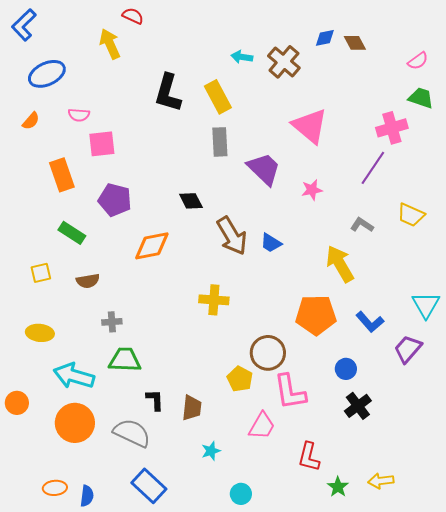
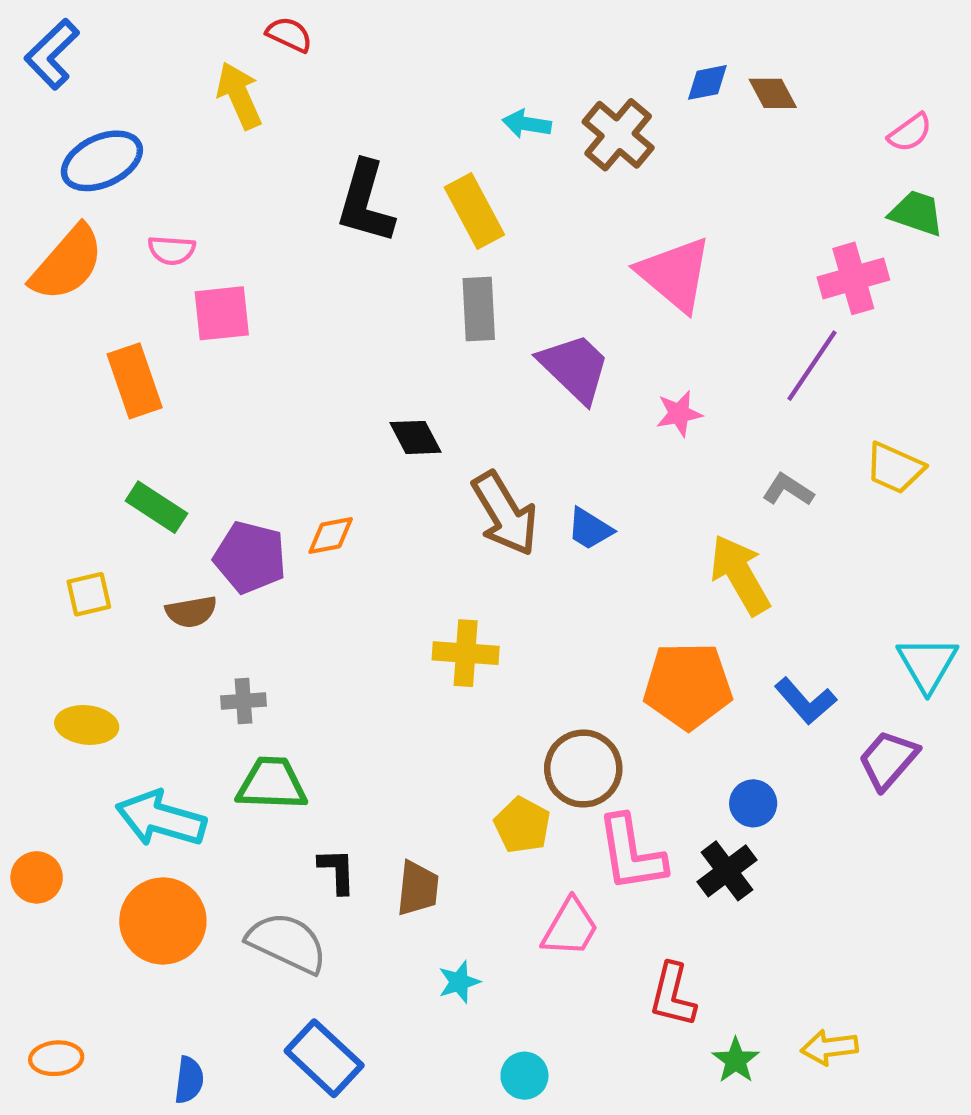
orange semicircle: (31, 121) -> (67, 263), size x2.0
purple pentagon: (115, 200) -> (250, 557), moved
orange diamond: (152, 246) -> (331, 535), size x0.6
black cross: (358, 406) -> (727, 871), moved
orange ellipse: (55, 488) -> (56, 1058), moved

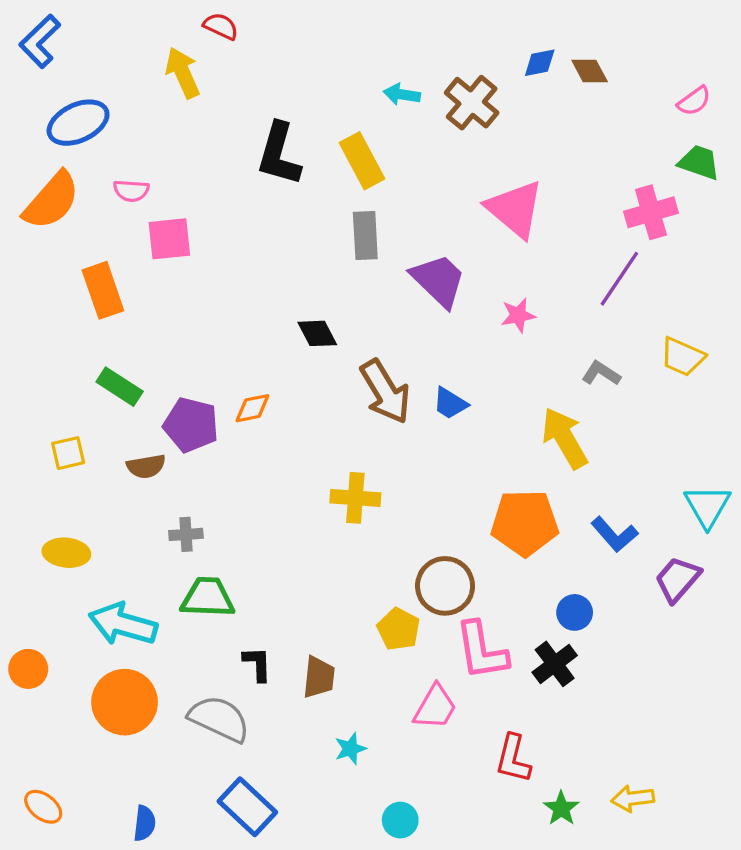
orange ellipse: (56, 1058) -> (43, 807), turned 42

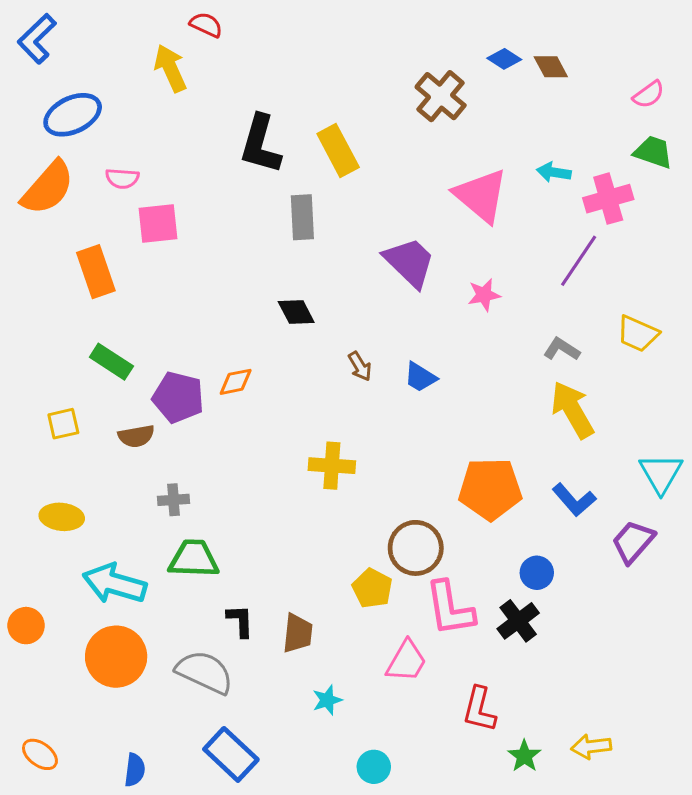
blue diamond: (540, 63) -> (504, 59), turned 44
cyan arrow: (402, 94) -> (554, 172), moved
gray rectangle: (365, 236) -> (302, 217), moved
brown arrow: (385, 392) -> (360, 366), size x0.5
yellow arrow: (565, 438) -> (572, 410), moved

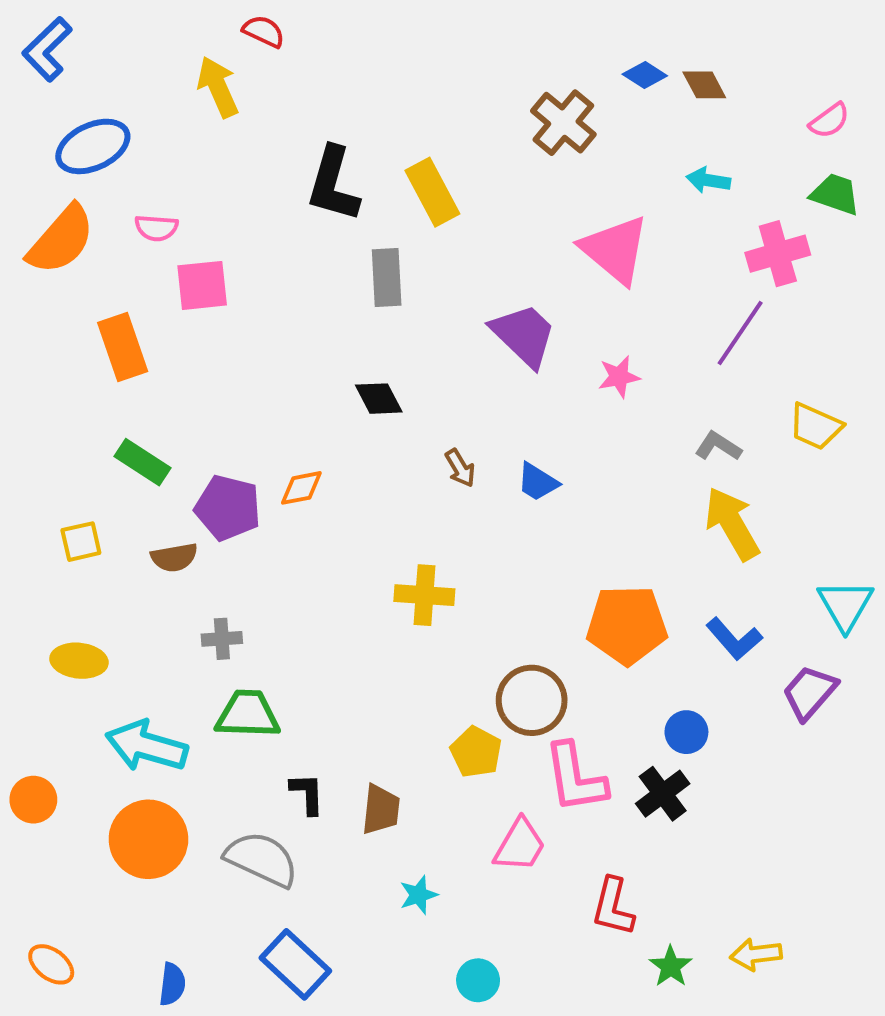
cyan arrow: (554, 172) -> (708, 180), moved

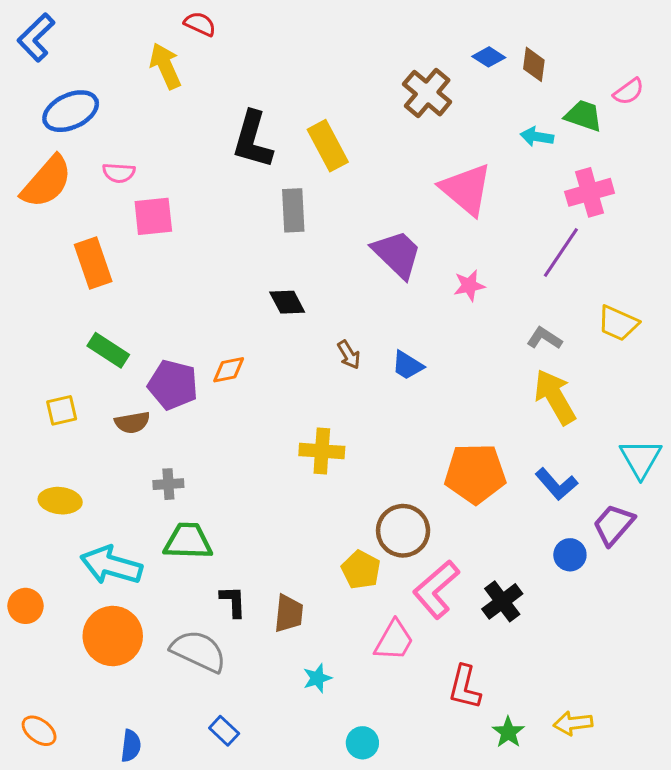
brown diamond: (704, 85) -> (534, 64), turned 36
green trapezoid: (835, 194) -> (583, 116), moved
blue circle: (686, 732) -> (570, 555), moved
pink L-shape: (575, 778) -> (436, 589), turned 58
blue rectangle: (295, 964) -> (224, 731), size x0.6

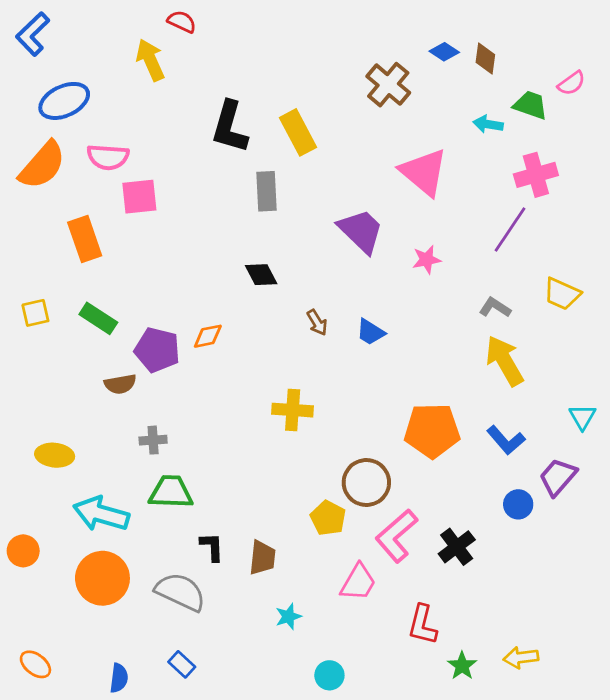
pink semicircle: (119, 173) -> (108, 157), size x1.4
yellow square: (62, 410) -> (35, 313), moved
cyan triangle: (641, 459) -> (582, 417), size x0.7
blue rectangle: (224, 731) -> (182, 664), moved

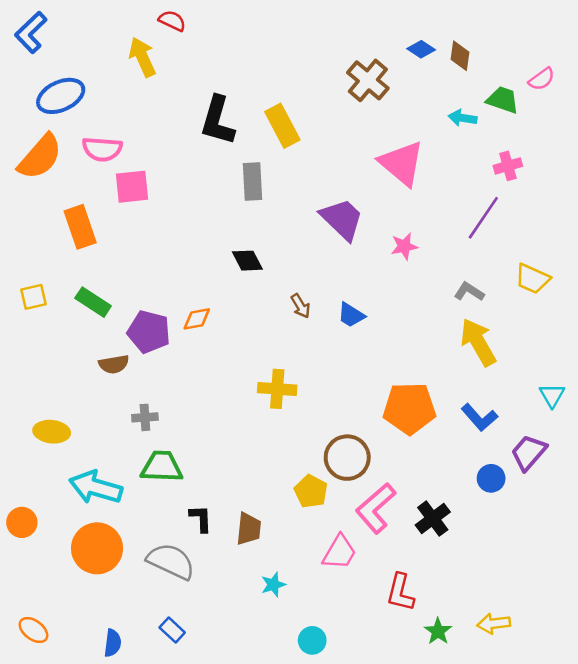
pink cross: (536, 175) -> (508, 166), size x0.7

